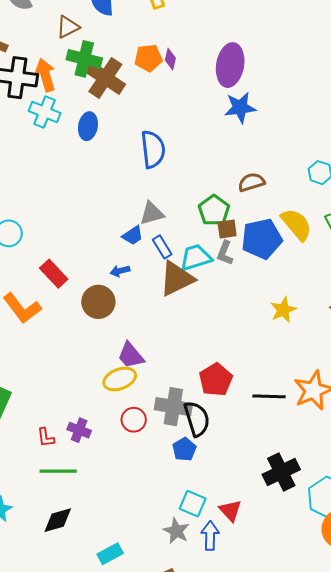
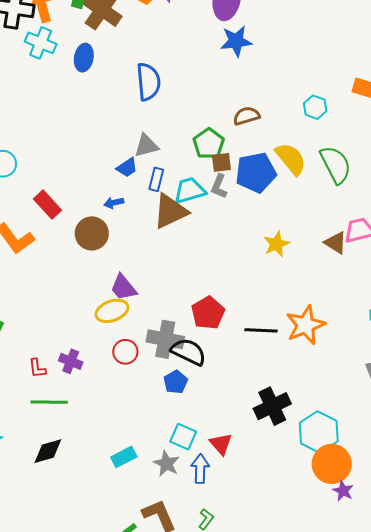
blue rectangle: (162, 247) -> (156, 179), turned 45
black semicircle: (197, 419) -> (189, 352), turned -48
cyan rectangle: (110, 554) -> (124, 457), moved

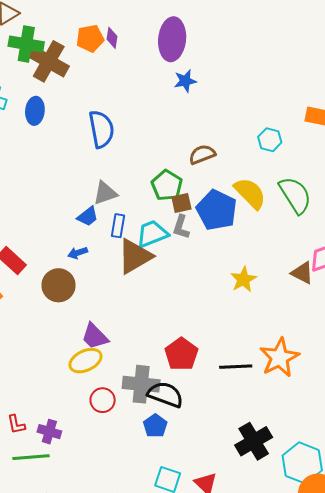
blue star: (236, 41) -> (185, 81), size x0.7
blue pentagon: (256, 173) -> (217, 210), turned -30
purple cross: (71, 361) -> (49, 432), moved

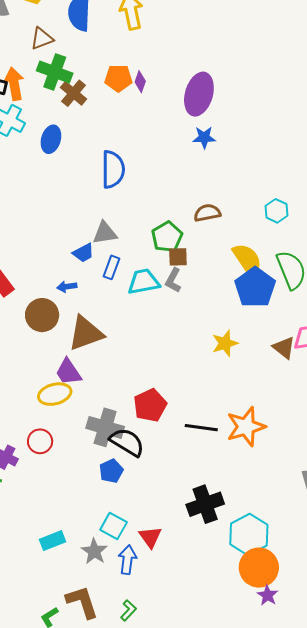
brown cross: (49, 61) -> (74, 93), size x0.7
blue pentagon: (217, 210) -> (255, 287), moved
brown triangle: (135, 256) -> (86, 333), moved
red circle: (103, 400) -> (40, 441), moved

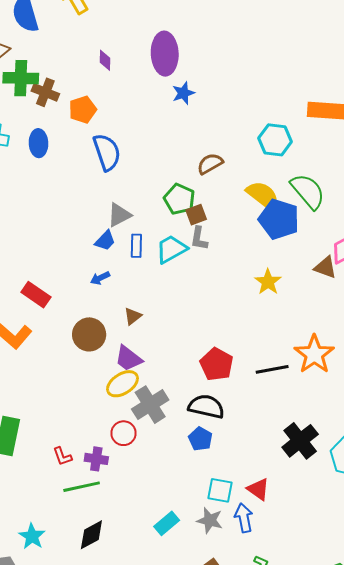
orange pentagon: (118, 78) -> (83, 110), moved
cyan hexagon: (276, 211) -> (275, 140), size x1.4
brown circle: (42, 315) -> (89, 334), moved
brown triangle: (86, 333) -> (133, 316), size x0.5
gray cross: (105, 427) -> (150, 405), moved, turned -30

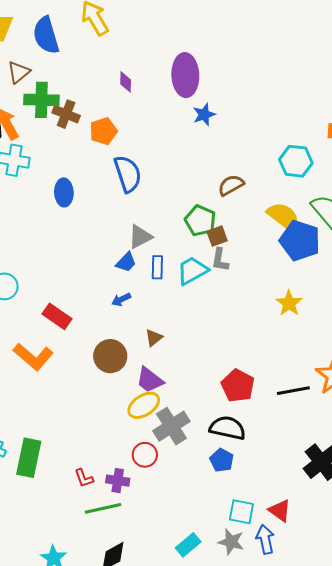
blue ellipse: (39, 143) -> (64, 192), moved

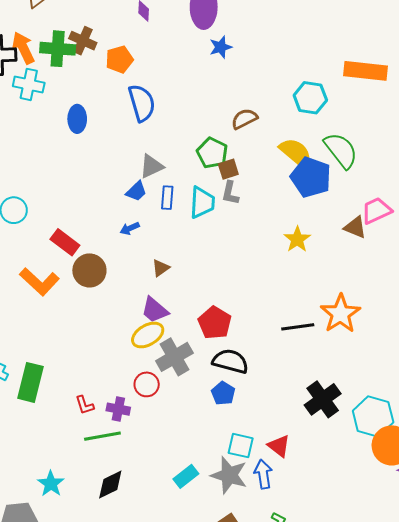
green cross: (41, 100) -> (58, 49), moved
cyan trapezoid: (192, 271) -> (202, 202), turned 120
brown circle: (110, 356) -> (89, 270), moved
red pentagon: (238, 386) -> (215, 323), moved
gray star: (231, 542) -> (229, 475), size x1.4

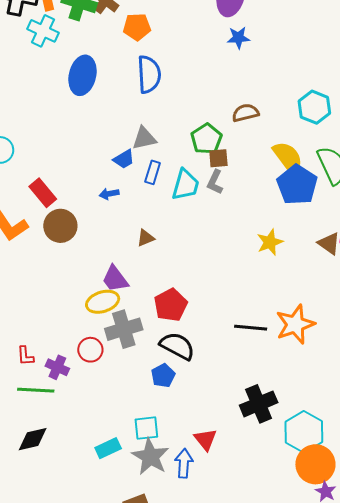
blue ellipse: (77, 119) -> (83, 75), size x1.4
brown triangle: (161, 268) -> (146, 238), moved
cyan square: (241, 446) -> (146, 428), moved, turned -32

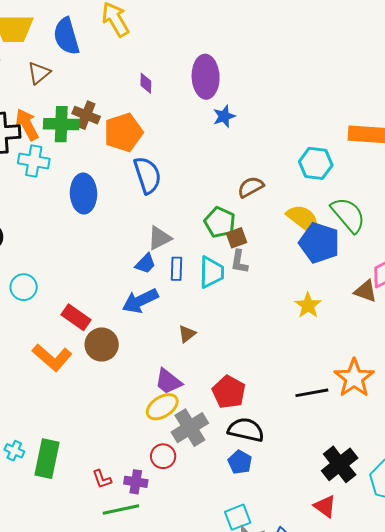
orange pentagon: (137, 27) -> (123, 132), size x1.4
blue arrow: (109, 194) -> (140, 301), size x1.8
red triangle: (206, 439) -> (325, 506), moved

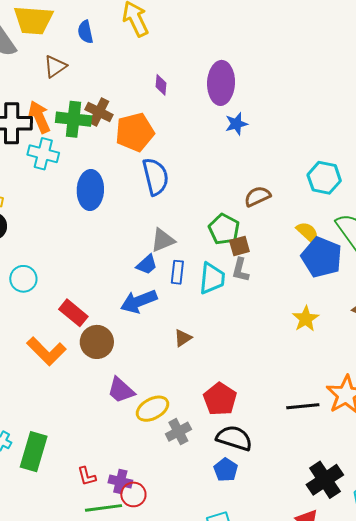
blue semicircle: (66, 36) -> (85, 32), size x0.6
yellow semicircle: (303, 219) -> (308, 232), size x0.7
purple trapezoid: (168, 381) -> (121, 390), moved
gray cross: (190, 428) -> (178, 432), size x0.7
red circle: (163, 456) -> (133, 494), moved

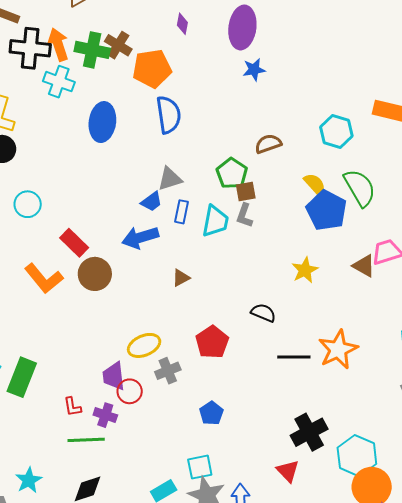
purple trapezoid: (121, 390) -> (114, 376), moved, turned 36
black semicircle: (234, 438) -> (263, 313), moved, size x0.7
red circle: (133, 494) -> (130, 391), moved

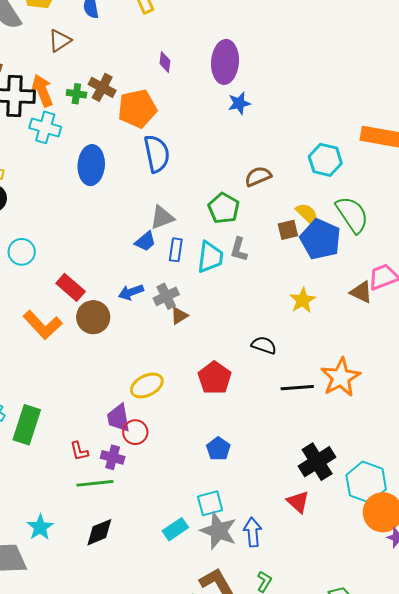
green cross: (92, 50) -> (76, 94), size x0.6
brown square: (246, 192) -> (288, 230), moved
blue arrow: (140, 237) -> (131, 292), moved, size x0.7
gray cross: (168, 371) -> (166, 296), moved

